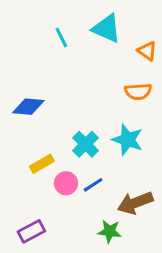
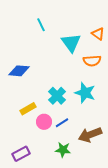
cyan triangle: (107, 28) -> (71, 43), moved, turned 30
green star: (110, 231) -> (63, 150), moved

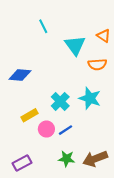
brown arrow: (90, 135) -> (95, 159), moved

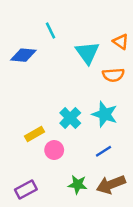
blue diamond: (20, 75) -> (23, 55), moved
blue line: (65, 130) -> (103, 151), moved

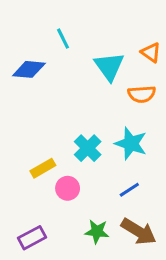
brown arrow: (111, 185) -> (139, 231), turned -128

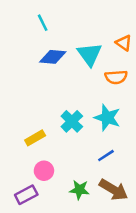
cyan line: (63, 39) -> (43, 23), moved
blue diamond: (29, 69) -> (53, 57), moved
pink circle: (68, 188) -> (44, 171), moved

